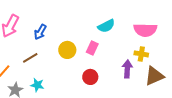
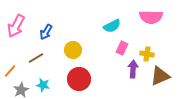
pink semicircle: (145, 30) -> (151, 17), moved
pink rectangle: (92, 48) -> (122, 48), moved
red circle: (90, 77) -> (79, 79), moved, size x1.5

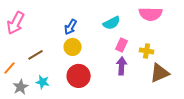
blue arrow: (46, 32) -> (71, 27), moved
purple arrow: (133, 69) -> (122, 66), moved

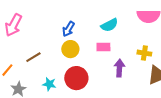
pink rectangle: (122, 45) -> (103, 47), moved, turned 64
cyan star: (43, 82) -> (49, 84), moved

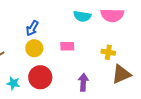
cyan semicircle: (109, 25) -> (82, 16), moved, turned 36
purple arrow: (119, 68) -> (83, 82), moved

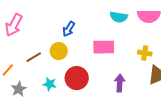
pink rectangle: (67, 46) -> (104, 47), size x1.5
yellow circle: (34, 48) -> (59, 51), moved

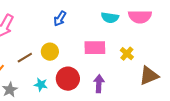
blue arrow: (69, 29) -> (60, 19), moved
yellow cross: (145, 53) -> (127, 54), moved, turned 32
purple arrow: (120, 83) -> (99, 84), moved

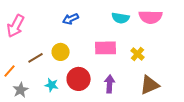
blue arrow: (60, 19) -> (71, 19), turned 35
brown triangle: (149, 76) -> (150, 85), moved

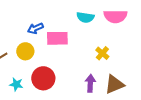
blue arrow: (71, 19) -> (35, 28), moved
pink rectangle: (106, 48) -> (57, 38), moved
purple arrow: (110, 84) -> (90, 83), moved

